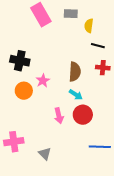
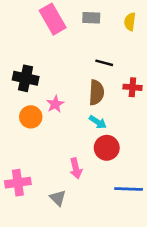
yellow semicircle: (89, 26) -> (130, 22), moved
black line: (98, 46) -> (104, 63), moved
pink arrow: (59, 116) -> (76, 168), moved

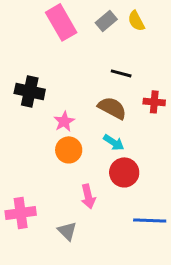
gray rectangle: (91, 18) -> (106, 21), turned -42
yellow semicircle: (130, 22) -> (136, 21), moved, turned -36
brown semicircle: (96, 92) -> (112, 108), turned -65
orange circle: (31, 117) -> (69, 150), moved

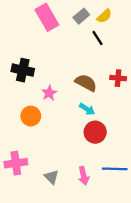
yellow semicircle: (136, 21) -> (104, 16), turned -105
black line: (121, 73) -> (97, 38), moved, turned 42
orange circle: (69, 150) -> (31, 116), moved
pink arrow: (88, 196) -> (84, 176), moved

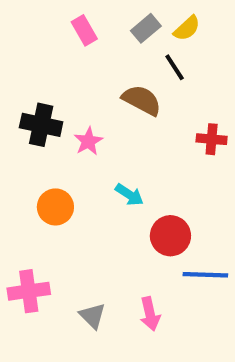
pink rectangle: (47, 17) -> (84, 30), size x0.6
brown semicircle: (86, 83) -> (142, 100), moved
pink star: (49, 93) -> (88, 141), moved
cyan arrow: (87, 109) -> (129, 195), moved
blue line: (115, 169) -> (205, 275), moved

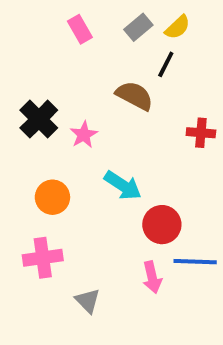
black line: (175, 67) -> (166, 64), turned 60
black cross: (41, 125) -> (39, 119), turned 33
cyan arrow: (129, 195) -> (123, 185), size x1.4
pink cross: (29, 291) -> (43, 258), moved
pink arrow: (150, 314) -> (152, 277), moved

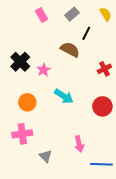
yellow semicircle: (178, 27) -> (105, 14), moved, turned -80
red cross: (201, 133) -> (104, 69), turned -32
red circle: (162, 225) -> (102, 106), moved
blue line: (195, 262) -> (101, 164), moved

